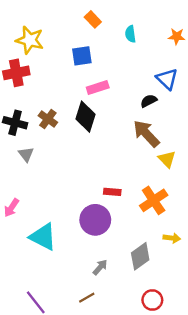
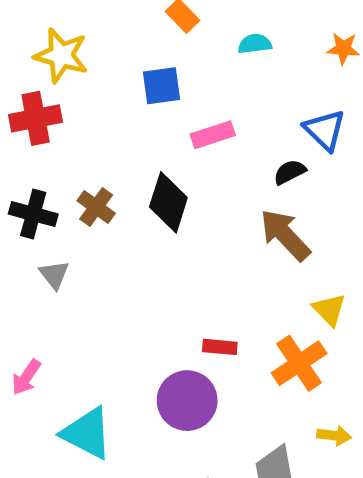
cyan semicircle: (130, 34) -> (255, 44), turned 91
pink rectangle: (98, 87) -> (213, 135), moved
yellow triangle: (167, 159) -> (329, 310), moved

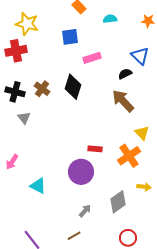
cyan triangle: (87, 433) -> (38, 186), size x0.7

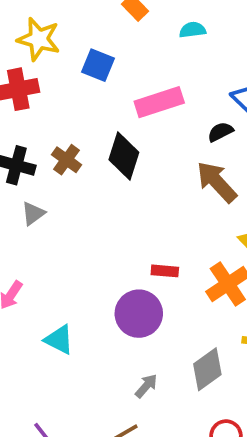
blue square: (70, 37) -> (98, 65), moved, turned 30
pink rectangle: (92, 58) -> (159, 102), size x1.4
gray triangle: (24, 118) -> (33, 213), turned 32

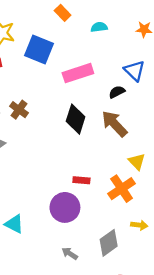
blue square: (98, 65) -> (39, 49), size x1.4
black diamond: (124, 156) -> (76, 119), moved
gray arrow: (146, 386) -> (70, 253), turned -98

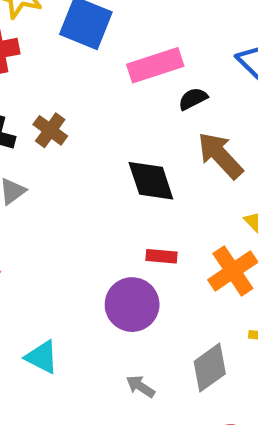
black semicircle: (117, 92) -> (193, 99), moved
black diamond: (76, 119) -> (151, 181), moved, turned -36
cyan triangle: (14, 224) -> (42, 357), moved

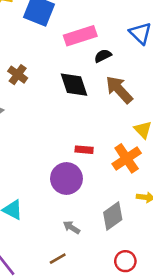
black diamond: (151, 181) -> (74, 85), moved

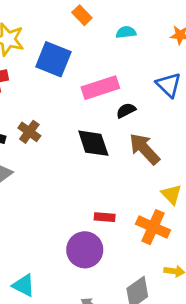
orange cross: (127, 158) -> (153, 227), turned -32

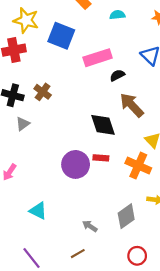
black diamond: (93, 143) -> (103, 125), moved
purple circle: (85, 250) -> (76, 164), moved

